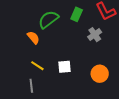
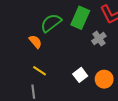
green rectangle: (77, 14) -> (80, 18), size x1.5
white square: (65, 67) -> (80, 75), moved, turned -32

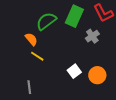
yellow line: (40, 71) -> (37, 56), moved

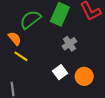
gray cross: (92, 36) -> (69, 44), moved

